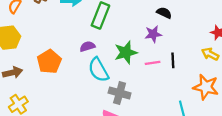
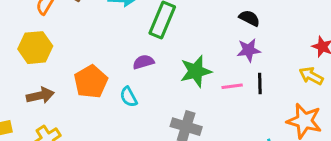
purple star: (153, 34) -> (249, 50), moved
cyan semicircle: (98, 70) -> (129, 97), moved, size x0.6

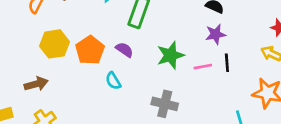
yellow hexagon: (35, 48) -> (55, 44), moved
purple semicircle: (143, 62) -> (124, 50), turned 54
orange pentagon: (91, 82) -> (90, 50), moved

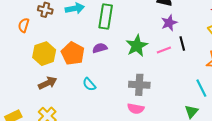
purple semicircle: (124, 50) -> (100, 48), turned -40
cyan semicircle: (113, 81) -> (89, 84), moved
brown arrow: (36, 84) -> (48, 83), moved

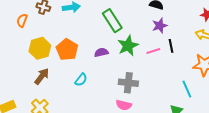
green rectangle: (106, 16) -> (112, 21), moved, turned -45
purple semicircle: (100, 48) -> (101, 52), moved
brown arrow: (48, 83) -> (42, 76), turned -30
cyan semicircle: (89, 84) -> (81, 80), turned -104

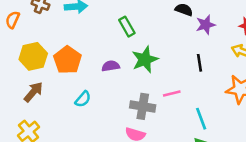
green rectangle: (112, 21) -> (127, 27), size x0.7
purple star: (160, 26) -> (206, 25), moved
pink line: (153, 51) -> (172, 94), moved
cyan line: (187, 89) -> (201, 119), moved

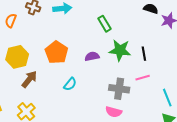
yellow hexagon: (33, 56) -> (17, 57), moved
green star: (145, 59) -> (120, 50), turned 30
black line: (199, 63) -> (144, 54), moved

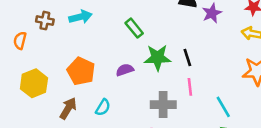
pink line: (143, 78) -> (190, 87), turned -72
brown arrow: (29, 79) -> (68, 108), moved

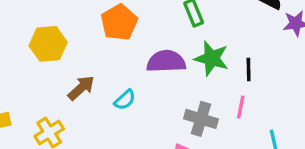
purple semicircle: (125, 70) -> (166, 61), size x1.6
orange pentagon: (81, 71) -> (119, 22), moved

